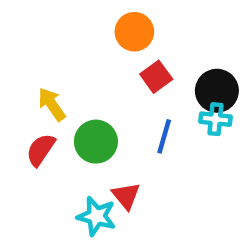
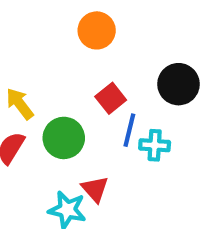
red square: (156, 77) -> (111, 98), moved
cyan cross: (215, 119) -> (155, 145), moved

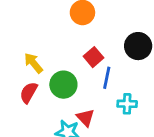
cyan cross: (155, 145) -> (127, 104), moved

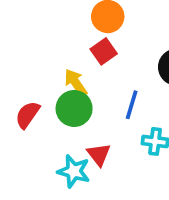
red square: (94, 57) -> (104, 51), moved
yellow arrow: (33, 63) -> (76, 83), moved

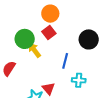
green circle: (74, 109) -> (25, 39), moved

